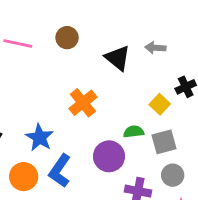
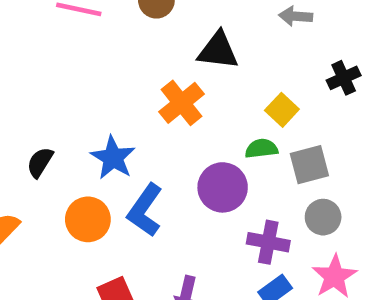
black triangle: (118, 58) -> (218, 50), moved, turned -32
yellow square: (160, 104) -> (282, 110), moved

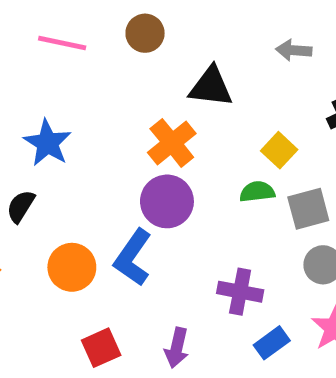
blue star: (113, 158) -> (47, 143), moved
purple circle: (223, 187) -> (167, 201), moved
purple cross: (268, 242) -> (240, 292), moved

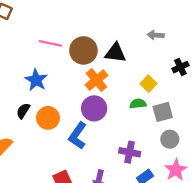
brown circle: (145, 33) -> (83, 50), moved, size x1.5
pink line: (62, 43) -> (50, 43), moved
orange circle: (72, 267) -> (48, 118), moved

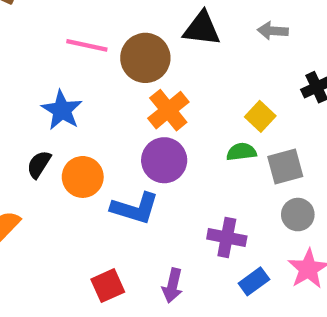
black triangle: (115, 53) -> (202, 29), moved
blue L-shape: (78, 136) -> (135, 208), turned -108

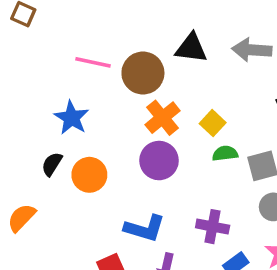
gray arrow: (273, 31) -> (252, 50), size x1.5
yellow square: (260, 116) -> (213, 123), moved
blue L-shape: (135, 208) -> (145, 228), moved

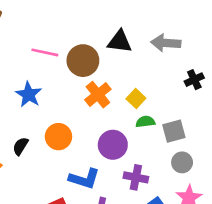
purple circle: (159, 161) -> (113, 145), moved
black semicircle: (52, 164) -> (20, 146), moved
orange circle: (89, 175) -> (58, 137), moved

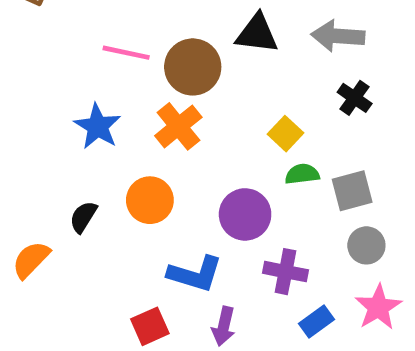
black cross: (194, 80) -> (355, 98), moved, turned -30
orange cross: (98, 95) -> (178, 126), moved

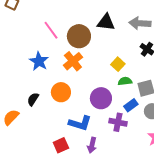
pink line: (126, 53) -> (51, 30), turned 42
blue rectangle: (316, 322) -> (131, 105), moved

